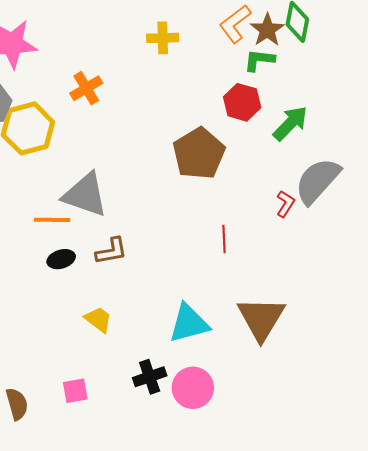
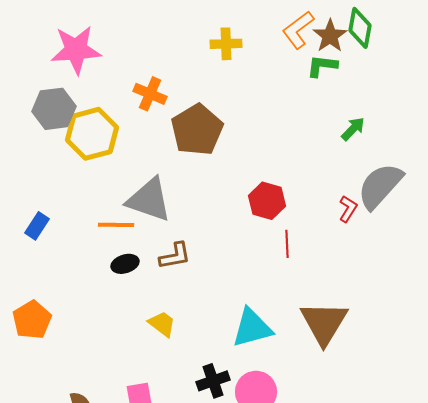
orange cross: (86, 88) -> (150, 94), turned -36
red hexagon: (242, 102) -> (267, 201), moved
green arrow: (290, 123) -> (353, 129), size x0.7
brown pentagon: (199, 154) -> (197, 130), moved

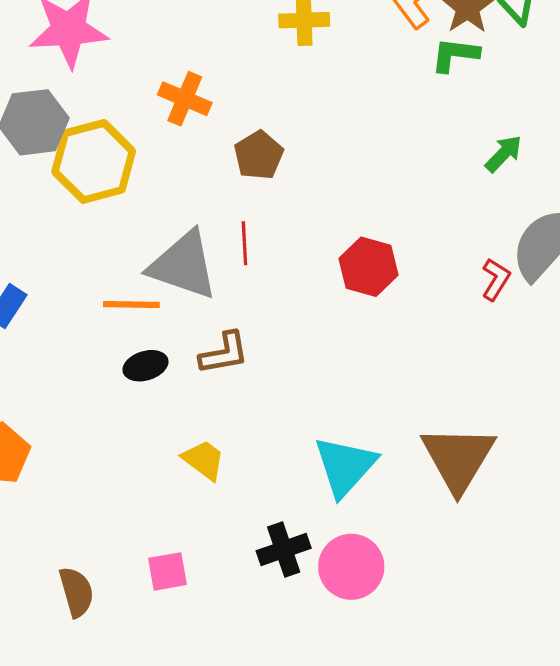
brown pentagon: (197, 130) -> (259, 155), size x0.6
red line: (287, 244) -> (244, 243), moved
cyan triangle: (252, 328) -> (345, 466), turned -33

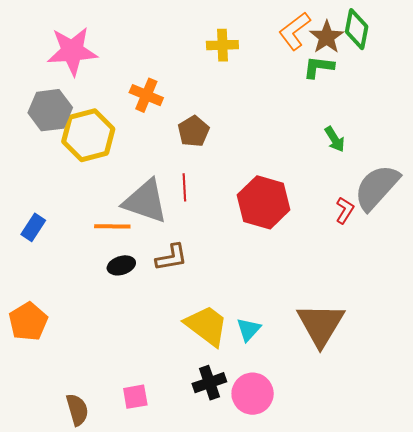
green arrow: (504, 154) -> (335, 139), moved, turned 104
red hexagon: (369, 267) -> (264, 202), size x1.4
yellow trapezoid: (204, 460) -> (206, 326), moved, size x1.6
cyan triangle: (345, 466) -> (249, 330), size x0.6

